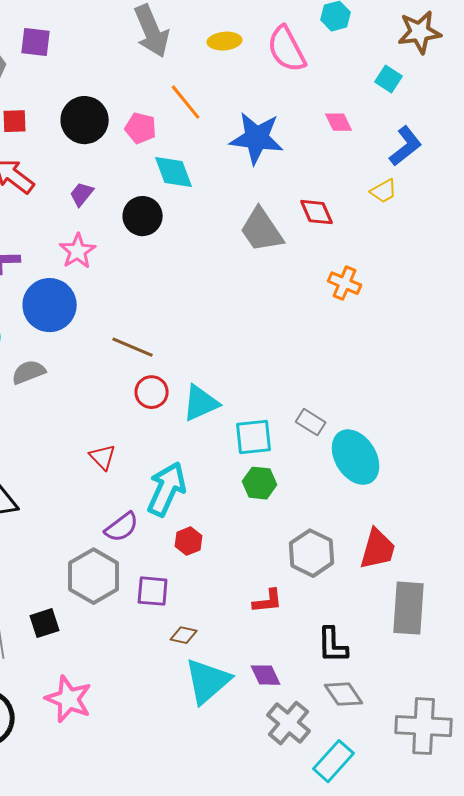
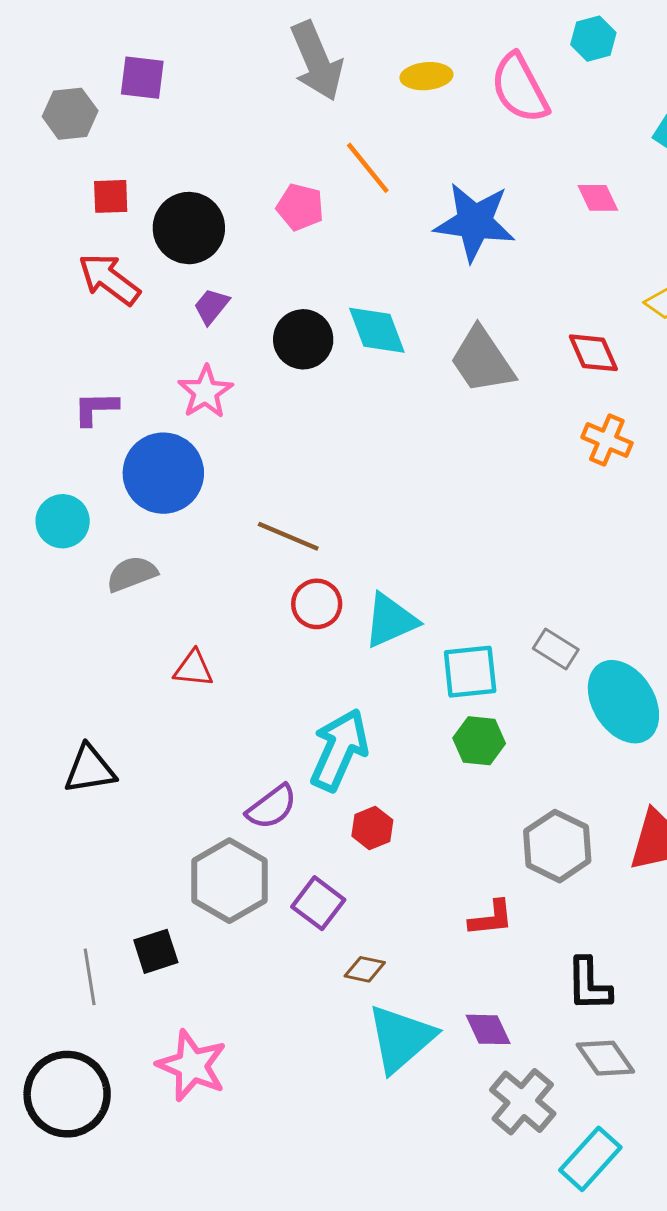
black circle: (85, 120) -> (189, 228), moved
cyan diamond: (174, 172) -> (377, 330), moved
red diamond: (317, 212) -> (593, 353), moved
red triangle: (103, 457) -> (193, 669), moved, turned -40
purple square: (153, 591) -> (318, 903), turned 32

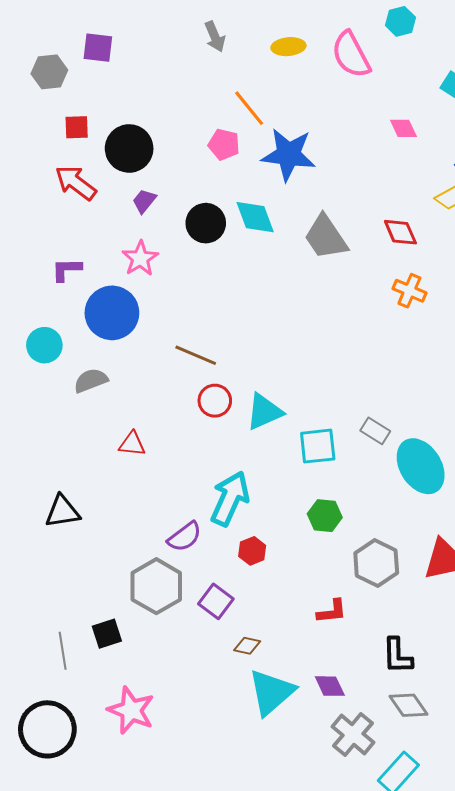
gray arrow: (317, 61) -> (215, 37), size x0.6
pink pentagon: (300, 207) -> (224, 144), moved
blue star: (475, 222) -> (288, 155), moved
green hexagon: (479, 741) -> (325, 516), moved

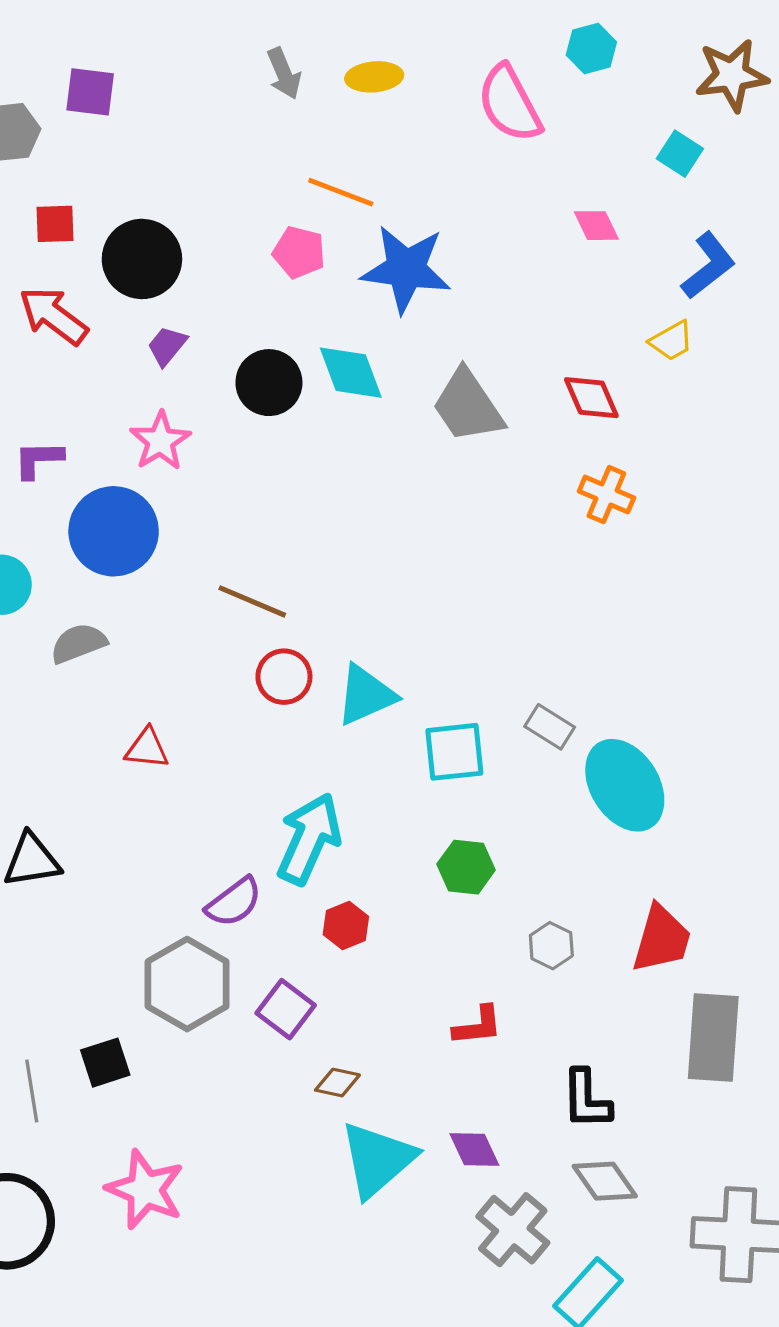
yellow ellipse: (288, 47) -> (374, 77), moved
orange line: (249, 108) -> (341, 192), turned -30
gray hexagon: (376, 563) -> (551, 946), size x0.6

